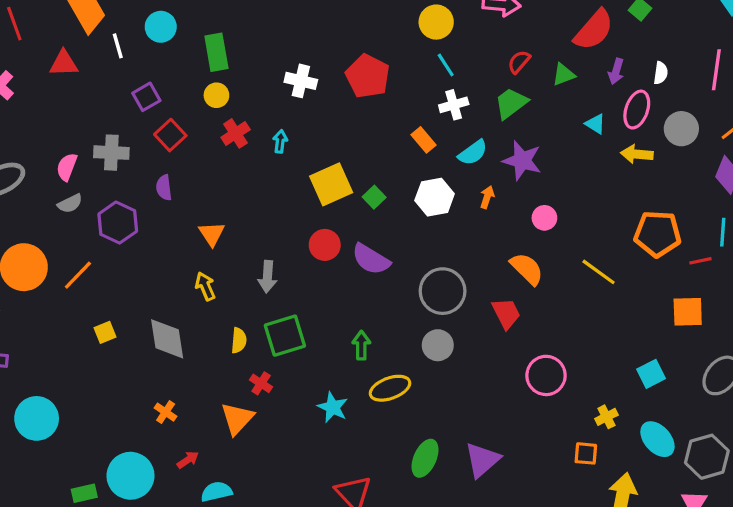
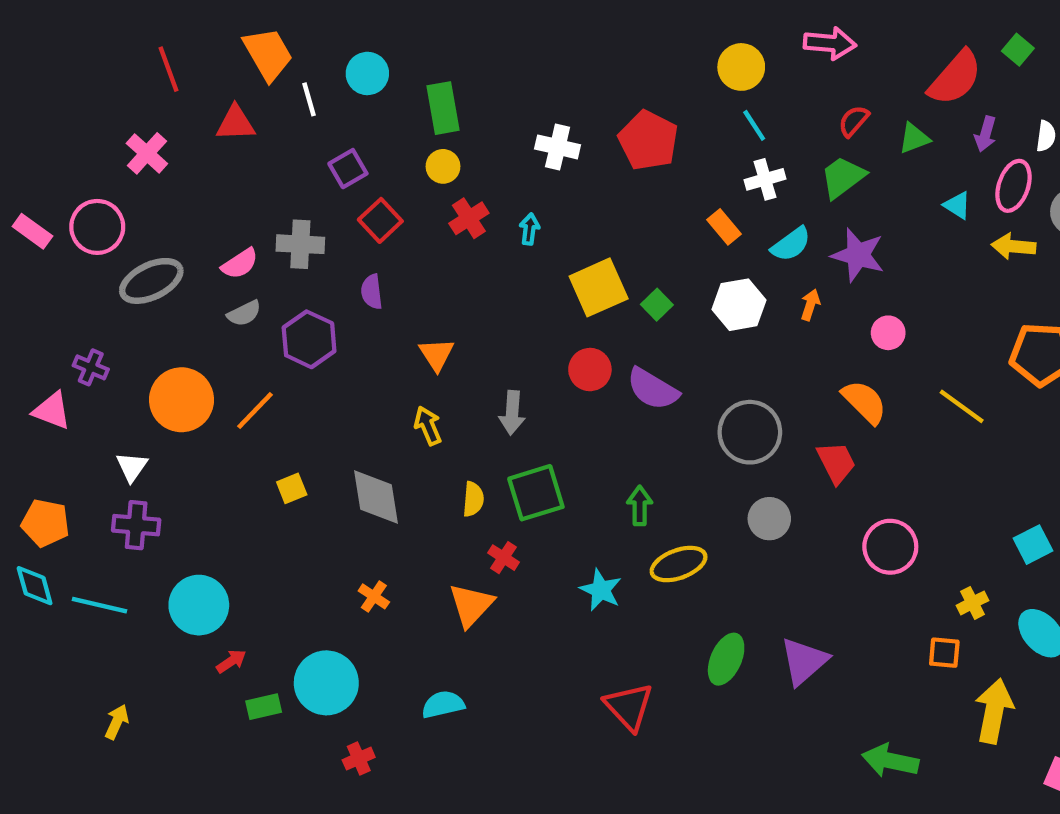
pink semicircle: (67, 167) -> (240, 264), turned -144
gray circle: (438, 345) -> (769, 519), moved
red arrow: (188, 460) -> (231, 661), moved

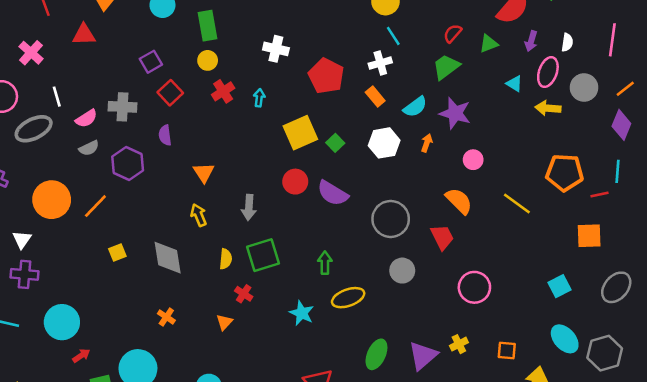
white line: (309, 99) -> (57, 97), moved
red pentagon: (648, 140) -> (326, 76), moved
white cross: (765, 179) -> (380, 63), moved
yellow cross: (972, 603) -> (459, 344), moved
orange triangle: (471, 605) -> (224, 322), size x0.6

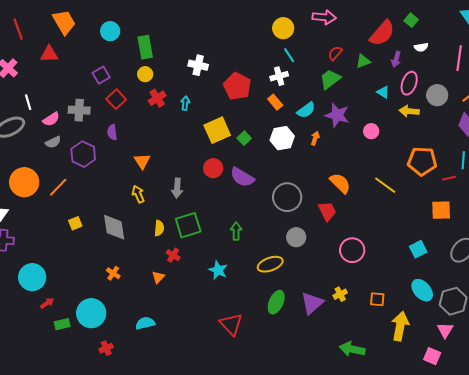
white semicircle: (567, 42) -> (421, 47), moved, turned 72
pink circle: (473, 160) -> (371, 131), moved
yellow ellipse: (348, 298) -> (270, 264), moved

